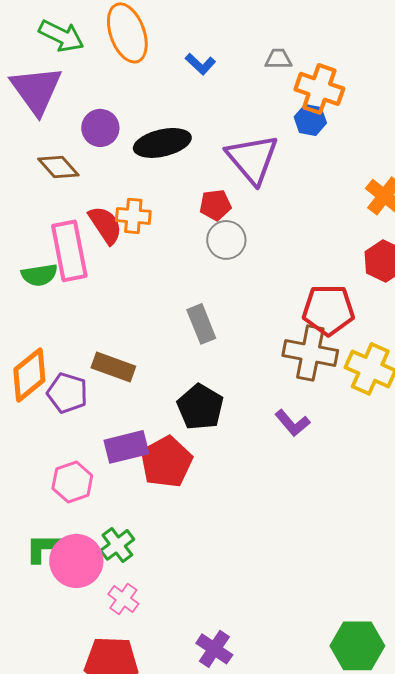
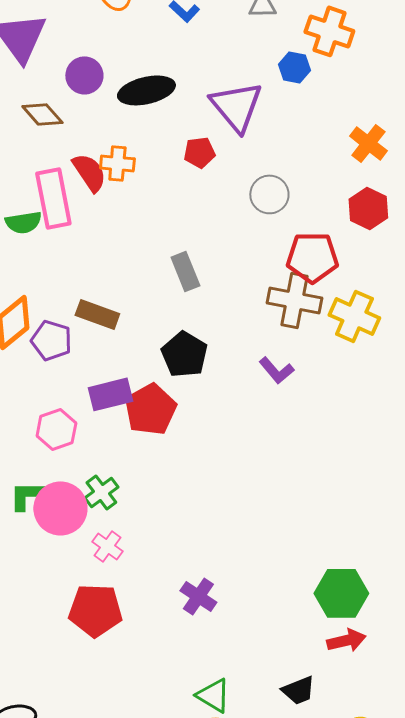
orange cross: (319, 89) -> (329, 31), moved
gray circle: (226, 240) -> (269, 194), moved

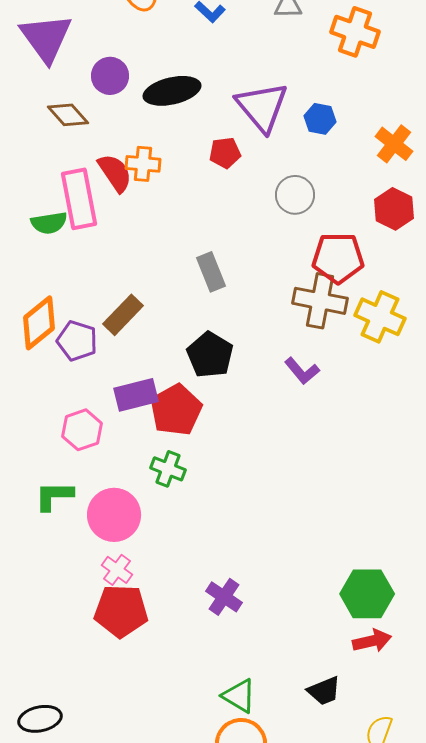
blue hexagon: (294, 67) -> (320, 119), moved
brown rectangle: (97, 314) -> (123, 315), turned -66
green cross: (101, 492) -> (168, 469), moved, turned -32
pink circle: (60, 508) -> (114, 515), moved
pink cross: (107, 546) -> (117, 570), moved

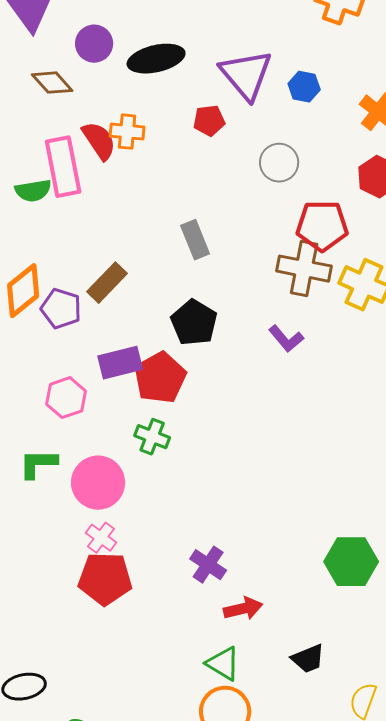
red arrow: (372, 641) -> (243, 609), moved

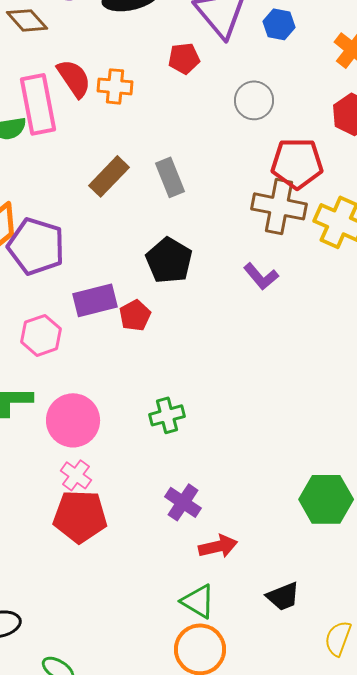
orange cross: (127, 132) -> (115, 86), moved
brown rectangle: (107, 283) -> (109, 176), moved
purple pentagon: (61, 309) -> (36, 246), size x1.4
red pentagon: (160, 378) -> (135, 315), size x0.6
green cross: (152, 437) -> (167, 415), moved, turned -36

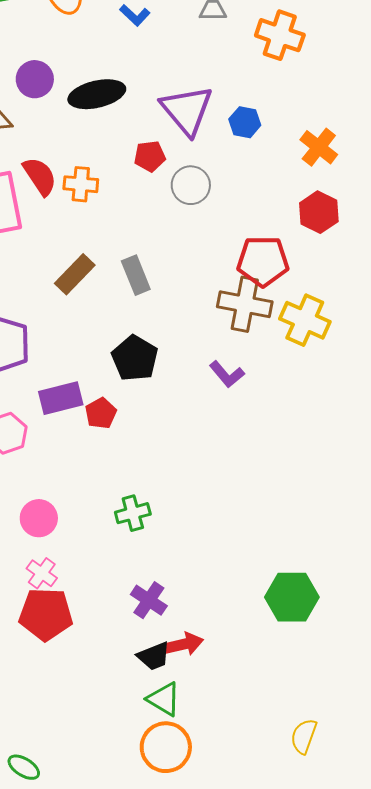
gray circle: (254, 100) -> (191, 185), moved
pink circle: (73, 420) -> (39, 518), size x0.7
black trapezoid: (283, 596) -> (154, 656), moved

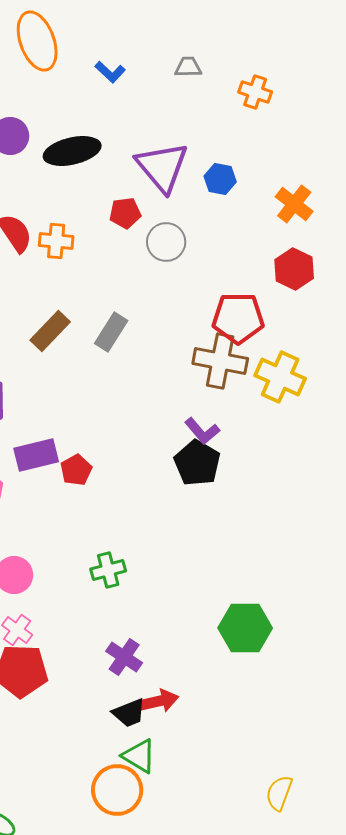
orange cross: (280, 35) -> (255, 92), size x0.7
gray rectangle: (136, 275) -> (111, 332), turned 54
black pentagon: (135, 358) -> (197, 463), moved
green hexagon: (292, 597) -> (245, 628), moved
orange circle: (166, 747) -> (117, 790), moved

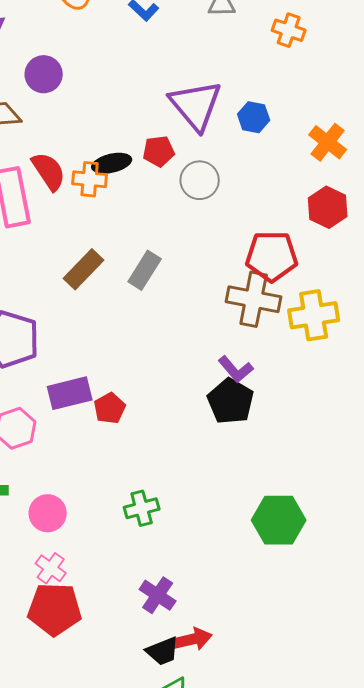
black ellipse: (72, 151) -> (112, 163), moved, size x0.7
yellow cross: (280, 377) -> (314, 315), turned -33
green hexagon: (245, 628) -> (279, 520), moved

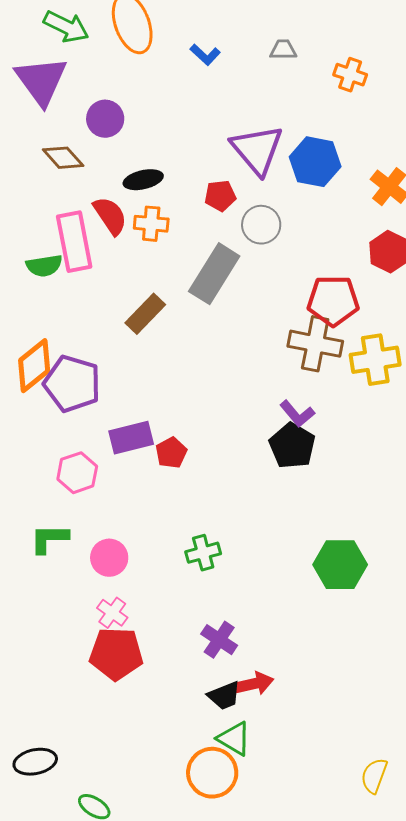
blue hexagon: (254, 117) -> (315, 162), size x1.6
black ellipse: (112, 163) -> (143, 180), moved
gray rectangle: (145, 270) -> (214, 274), moved, size x1.5

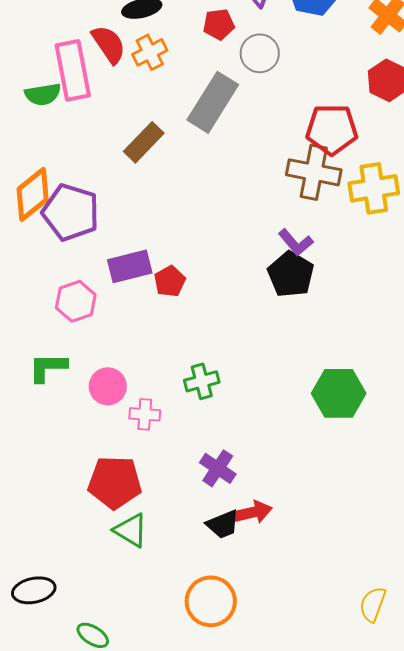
orange cross: (151, 224) -> (150, 52), turned -32
pink cross: (112, 613) -> (145, 414), moved, turned -32
green triangle: (234, 739) -> (131, 530), moved

